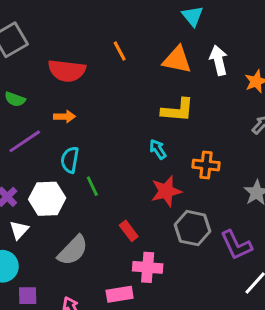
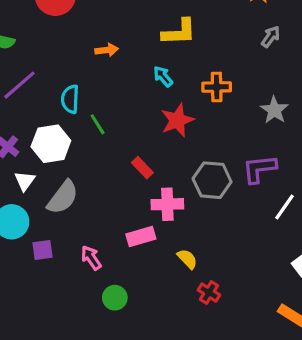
orange arrow: (65, 117) -> (107, 50), moved
gray hexagon: (193, 228) -> (212, 180), moved
purple L-shape: (236, 245) -> (259, 169), turned 116
gray semicircle: (73, 250) -> (63, 197), moved

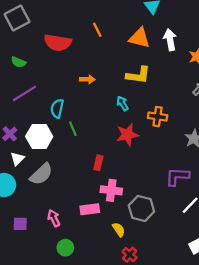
red rectangle: (142, 168) -> (98, 163), turned 48
gray hexagon: (212, 180) -> (141, 208), moved
purple square: (43, 250) -> (20, 224), moved

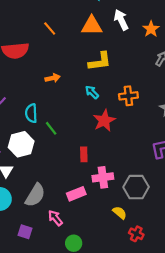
gray semicircle: (41, 174) -> (35, 195), moved
pink rectangle: (90, 209) -> (76, 194), moved
purple square: (20, 224) -> (25, 232), turned 32

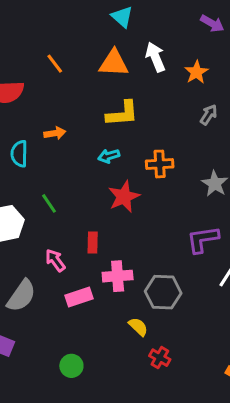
cyan arrow: (92, 92) -> (109, 156), turned -64
cyan semicircle: (31, 113) -> (19, 154), moved
pink arrow: (55, 218) -> (55, 260), moved

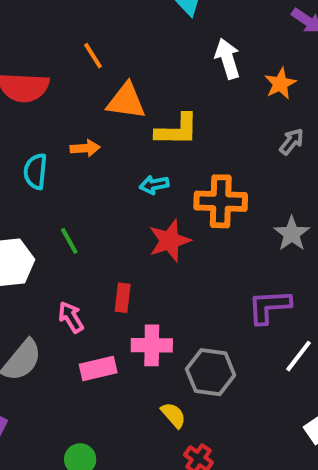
orange triangle: (114, 63) -> (126, 101), moved
orange cross: (160, 164) -> (221, 201), size x1.4

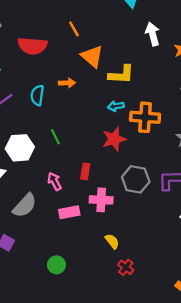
orange triangle: (126, 101) -> (92, 56), turned 30
cyan arrow: (154, 185) -> (116, 106), moved
gray hexagon: (211, 372) -> (136, 179), moved

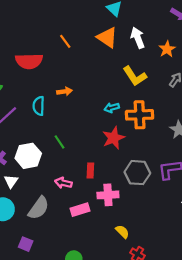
orange triangle: (92, 56) -> (107, 37), moved
yellow L-shape: (121, 75) -> (135, 76), moved, turned 60
pink arrow: (54, 181) -> (63, 183), turned -42

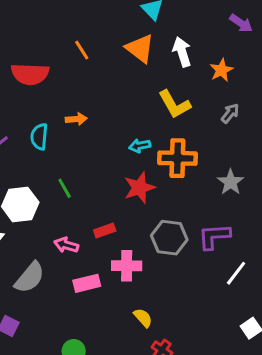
red rectangle: (90, 171) -> (105, 230), turned 64

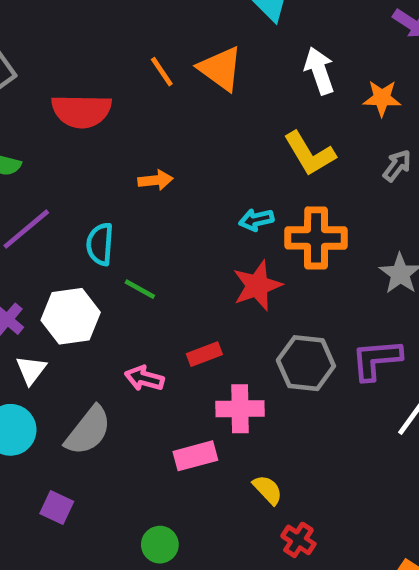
orange triangle: (140, 48) -> (220, 69), moved
orange star: (221, 70) -> (382, 98), turned 30
cyan semicircle: (39, 137) -> (100, 244), moved
green line: (65, 188) -> (140, 289), turned -30
pink rectangle: (87, 283) -> (195, 456), moved

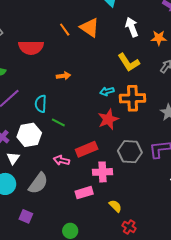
red rectangle: (204, 354) -> (87, 149), size x1.5

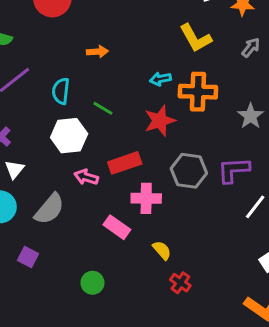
green line: (58, 122) -> (103, 108), moved
white hexagon: (29, 135) -> (69, 136), moved
pink rectangle: (84, 193) -> (117, 227), turned 48

